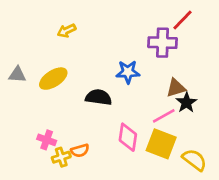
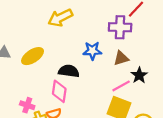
yellow arrow: (67, 31) -> (60, 18), moved, size x1.6
brown triangle: (176, 88) -> (121, 58), moved
pink diamond: (128, 137) -> (59, 91), moved

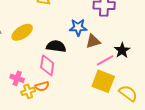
brown triangle: (121, 58) -> (93, 41), moved

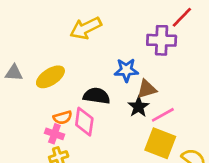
black star: (122, 50) -> (138, 107), moved
pink cross: (17, 78) -> (54, 134), moved
orange semicircle: (42, 86) -> (63, 118), moved

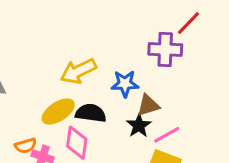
yellow arrow: (86, 28) -> (78, 71), moved
yellow ellipse: (50, 77) -> (58, 112), moved
orange semicircle: (63, 118) -> (26, 146), moved

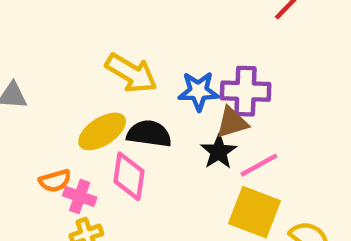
purple cross: (165, 49) -> (246, 91), moved
yellow arrow: (78, 71) -> (131, 73), turned -123

